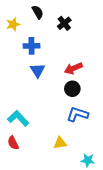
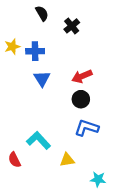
yellow star: (13, 24) -> (12, 47), moved
cyan L-shape: (18, 118) -> (39, 140), moved

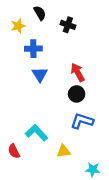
black cross: (72, 26) -> (68, 25), turned -32
yellow star: (12, 47) -> (18, 26), moved
red arrow: (82, 76) -> (78, 72), turned 84

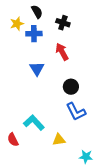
blue cross: (33, 49) -> (34, 34), moved
red arrow: (78, 72) -> (62, 52), moved
blue L-shape: (82, 121) -> (76, 112), turned -135

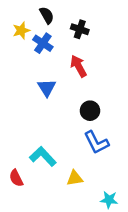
blue cross: (34, 34) -> (43, 43), turned 35

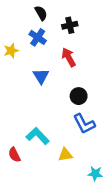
black cross: (80, 29) -> (70, 25), turned -32
yellow star: (21, 30) -> (11, 51), moved

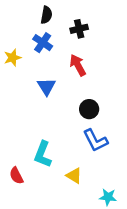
black semicircle: (41, 13) -> (46, 15), turned 40
cyan L-shape: (38, 136) -> (43, 154), turned -115
yellow triangle: (65, 155) -> (74, 176), turned 40

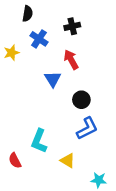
black semicircle: (46, 15) -> (27, 14), moved
blue triangle: (46, 87) -> (53, 79), moved
blue L-shape: (95, 140) -> (87, 128), turned -90

